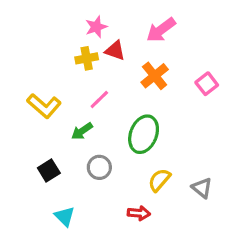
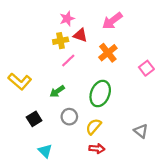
pink square: (207, 84) -> (146, 68), moved
pink line: (99, 99) -> (68, 60), moved
yellow L-shape: (44, 106) -> (20, 81), moved
yellow semicircle: (159, 180) -> (94, 127), moved

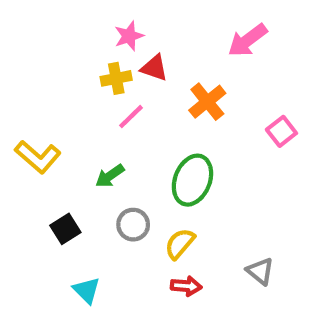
pink arrow: (112, 21) -> (248, 40), moved
gray triangle: (141, 131) -> (260, 271), moved

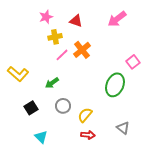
pink star: (129, 36) -> (46, 17), moved
red triangle: (154, 68) -> (76, 21), moved
orange cross: (207, 102) -> (82, 50), moved
green ellipse: (192, 180) -> (115, 85), moved

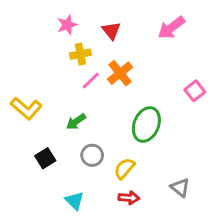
red triangle: (76, 21) -> (111, 31), turned 32
green ellipse: (115, 85) -> (146, 124), moved
cyan triangle: (41, 137) -> (75, 201), moved

